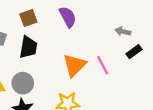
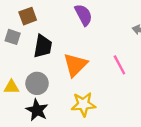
brown square: (28, 18) -> (28, 16), moved
orange triangle: (74, 65) -> (75, 65), moved

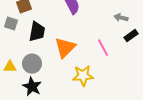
yellow star: (83, 104) -> (83, 76), moved

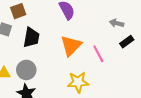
orange triangle: (65, 48) -> (71, 46), moved

